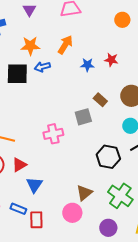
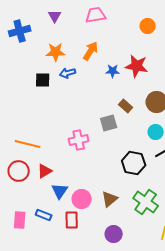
red star: (111, 60) -> (137, 66), size x1.6
black square: (17, 74) -> (43, 80), size x0.7
pink circle: (72, 213) -> (82, 199), moved
red rectangle: (36, 220) -> (72, 220), moved
purple circle: (108, 228) -> (114, 234), moved

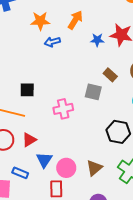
black square: (43, 80) -> (27, 90), moved
gray square: (109, 123) -> (93, 92), turned 30
blue rectangle: (44, 215) -> (20, 173), moved

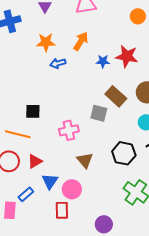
brown rectangle: (110, 75) -> (116, 96), size x1.5
brown triangle: (94, 168) -> (85, 160), moved, turned -30
blue rectangle: (20, 173) -> (26, 194), turned -63

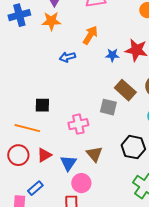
orange star: (46, 42) -> (51, 21), moved
blue triangle: (50, 181) -> (68, 163), moved

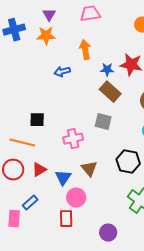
orange arrow: (90, 35) -> (85, 50), turned -42
brown rectangle: (125, 90) -> (110, 92), moved

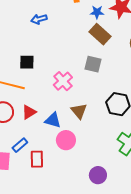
blue arrow: (62, 72) -> (39, 19), moved
pink cross: (73, 139) -> (63, 81), turned -30
blue triangle: (63, 178) -> (53, 120), turned -48
red rectangle: (66, 219) -> (37, 159), moved

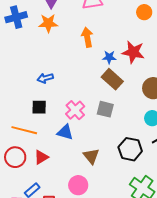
blue arrow: (39, 19) -> (45, 78), moved
pink cross: (63, 81) -> (75, 110), moved
blue triangle: (53, 120) -> (65, 132), moved

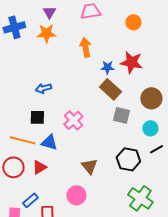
orange circle: (144, 12) -> (133, 22), moved
gray square: (105, 109) -> (121, 115), moved
blue triangle: (65, 132) -> (49, 142), moved

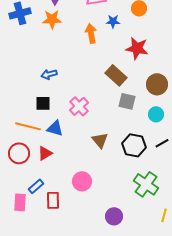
blue star: (107, 67) -> (113, 21), moved
black line: (156, 149) -> (162, 143), moved
brown triangle: (89, 166) -> (100, 140), moved

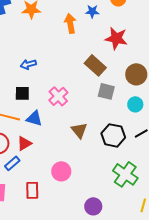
blue rectangle: (36, 186) -> (12, 163), moved

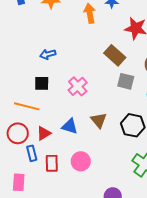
blue triangle: (34, 118) -> (70, 126), moved
blue rectangle: (12, 163) -> (32, 153), turned -63
red rectangle: (32, 190) -> (52, 163), moved

